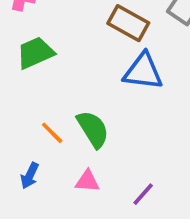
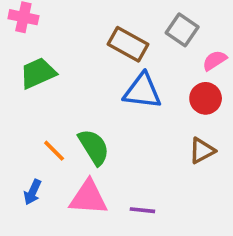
pink triangle: (87, 181) -> (88, 198), size x1.6
purple line: (143, 194) -> (142, 210), turned 55

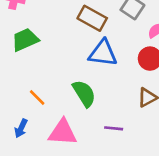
green semicircle: (94, 147) -> (84, 93), moved
purple line: (142, 210) -> (114, 128), moved

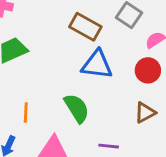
orange line: (37, 97) -> (26, 113), turned 48

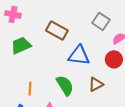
brown rectangle: (85, 27) -> (57, 30), moved
brown triangle: (145, 113) -> (96, 84), moved

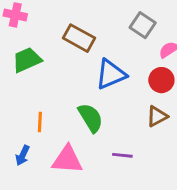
blue triangle: (79, 55) -> (111, 74), turned -30
brown triangle: (96, 84) -> (157, 116), moved

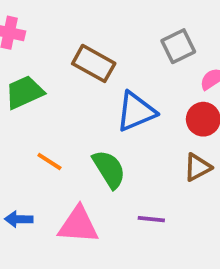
gray square: (143, 25) -> (178, 46), turned 30
orange line: (40, 122) -> (49, 161), moved, turned -60
blue arrow: (23, 155) -> (19, 219), turned 66

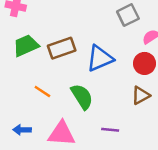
brown rectangle: (94, 63) -> (62, 48), moved, turned -48

